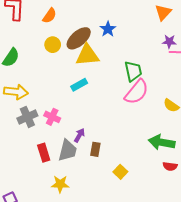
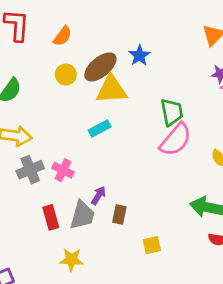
yellow square: (120, 172) -> (152, 245), turned 32

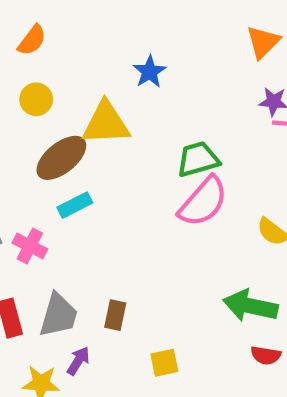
brown ellipse: (100, 67) -> (61, 158), moved
green trapezoid: (172, 112) -> (198, 159), turned -96
cyan rectangle: (100, 128) -> (75, 205), moved
purple arrow: (99, 195) -> (78, 361), moved

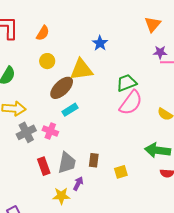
yellow square: (164, 363) -> (121, 172), moved

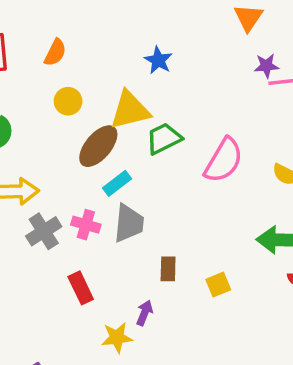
green trapezoid: (127, 83) -> (164, 139), moved
gray trapezoid: (67, 163) -> (129, 223), moved

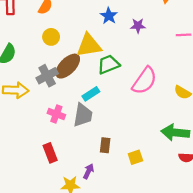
purple star: (266, 66) -> (138, 26), moved
cyan rectangle: (117, 183) -> (91, 94), moved
gray cross: (44, 231) -> (47, 76), moved

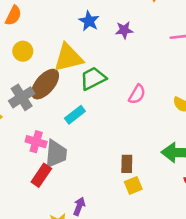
pink semicircle: (145, 81) -> (137, 94), size x0.6
gray trapezoid: (83, 115) -> (56, 154), moved
brown rectangle: (105, 145) -> (127, 164), moved
red rectangle: (50, 153) -> (41, 175), moved, turned 60

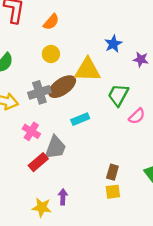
green trapezoid: (93, 78) -> (118, 95), moved, turned -50
pink cross: (36, 142) -> (31, 131), moved
purple arrow: (79, 206) -> (63, 197), turned -35

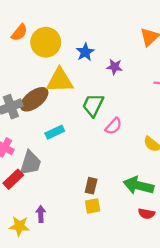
yellow circle: (51, 54) -> (46, 42), moved, size x1.6

